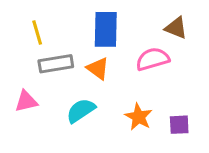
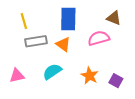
pink triangle: (26, 101) -> (17, 76), moved
purple square: (179, 125) -> (116, 81), turned 32

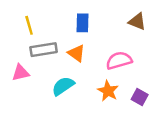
blue rectangle: (68, 19) -> (82, 23), size x0.7
pink semicircle: (99, 38) -> (119, 61), moved
pink triangle: (17, 76) -> (21, 73), moved

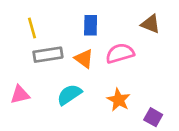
pink semicircle: (119, 61) -> (120, 53), moved
pink triangle: (21, 73) -> (20, 95), moved
purple square: (140, 97) -> (153, 117), moved

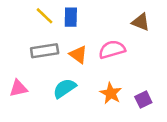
blue rectangle: (91, 25) -> (71, 17), moved
yellow line: (32, 28) -> (45, 16), moved, turned -30
purple square: (153, 117) -> (143, 100), moved, turned 35

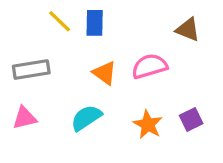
gray rectangle: (45, 51) -> (31, 70), moved
purple square: (143, 100) -> (191, 120), moved

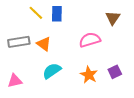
brown triangle: (188, 30) -> (113, 18), turned 42
orange triangle: (105, 73) -> (44, 44), moved
pink triangle: (25, 118) -> (15, 81), moved

